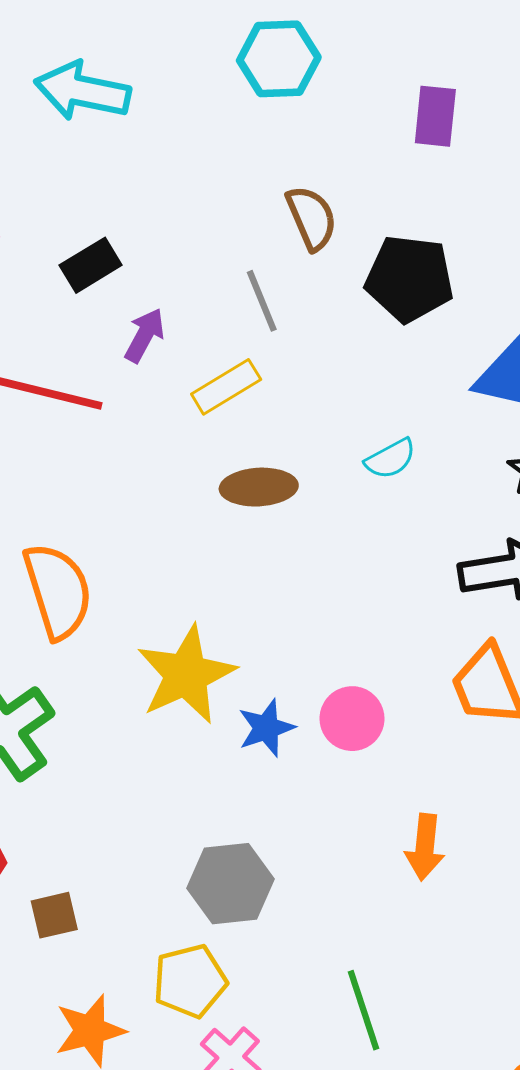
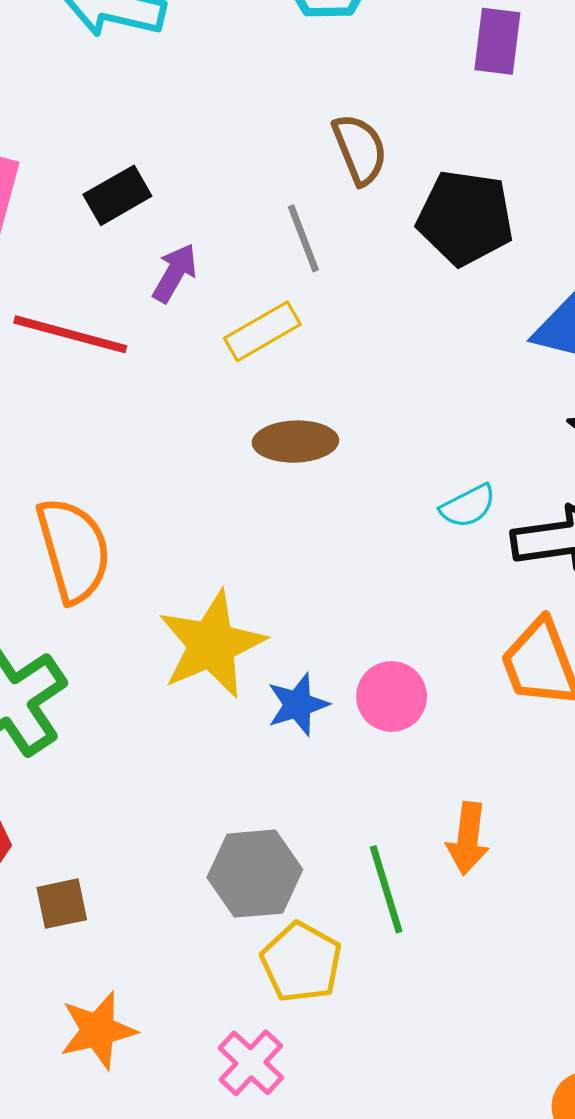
cyan semicircle: (390, 459) -> (468, 506), moved
yellow pentagon: (190, 981) -> (301, 962), moved, turned -30
green line: (364, 1010) -> (386, 889), moved

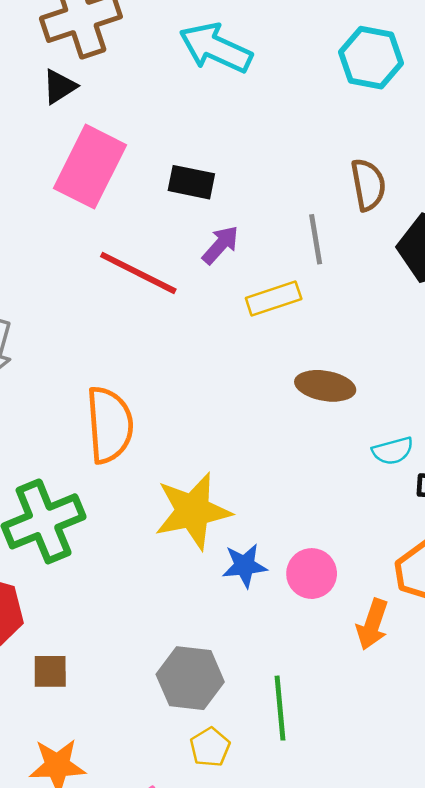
black rectangle: (117, 195) -> (191, 182), turned 30
brown ellipse: (295, 442) -> (325, 386), moved
orange arrow: (468, 838) -> (372, 624), moved
yellow pentagon: (301, 962) -> (210, 747), size x0.7

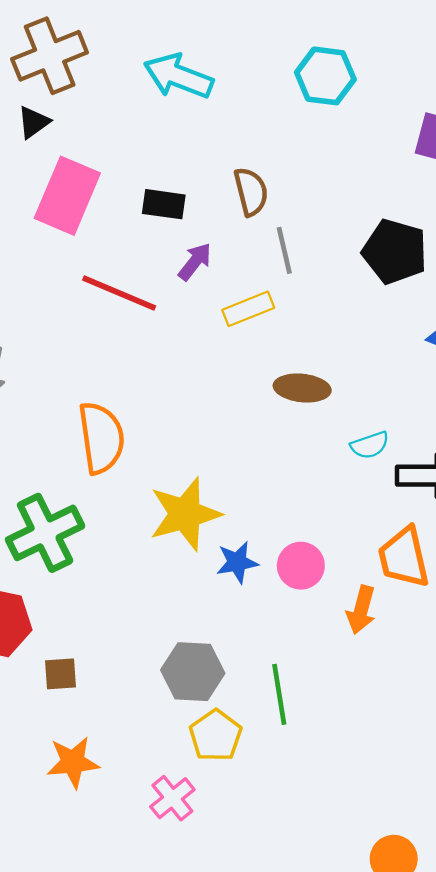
brown semicircle: (368, 185) -> (251, 192), moved
yellow pentagon: (210, 747) -> (216, 735), size x1.4

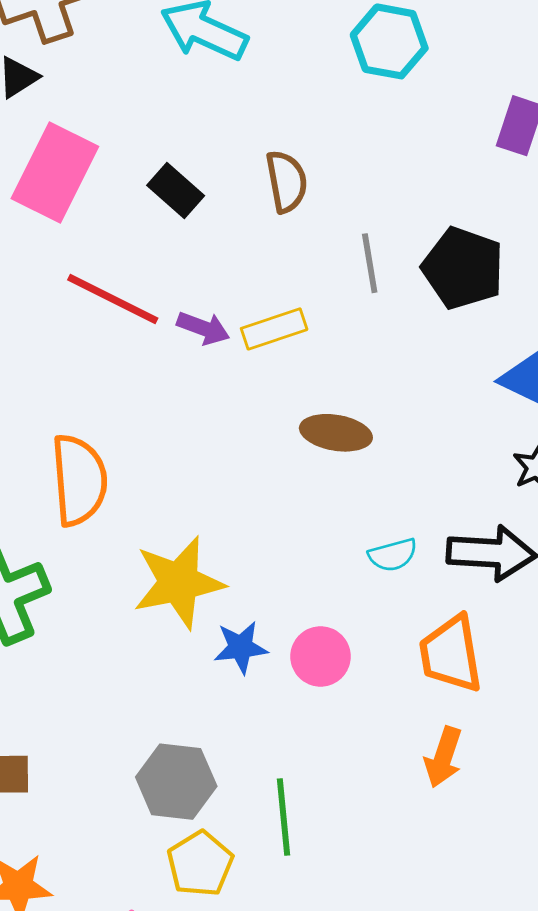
black rectangle: (164, 204) -> (176, 191), turned 30
gray line: (284, 250) -> (370, 263), moved
purple arrow: (195, 262) -> (203, 328), moved, turned 69
cyan semicircle: (370, 445) -> (393, 555), moved
orange arrow: (361, 610) -> (443, 757), moved

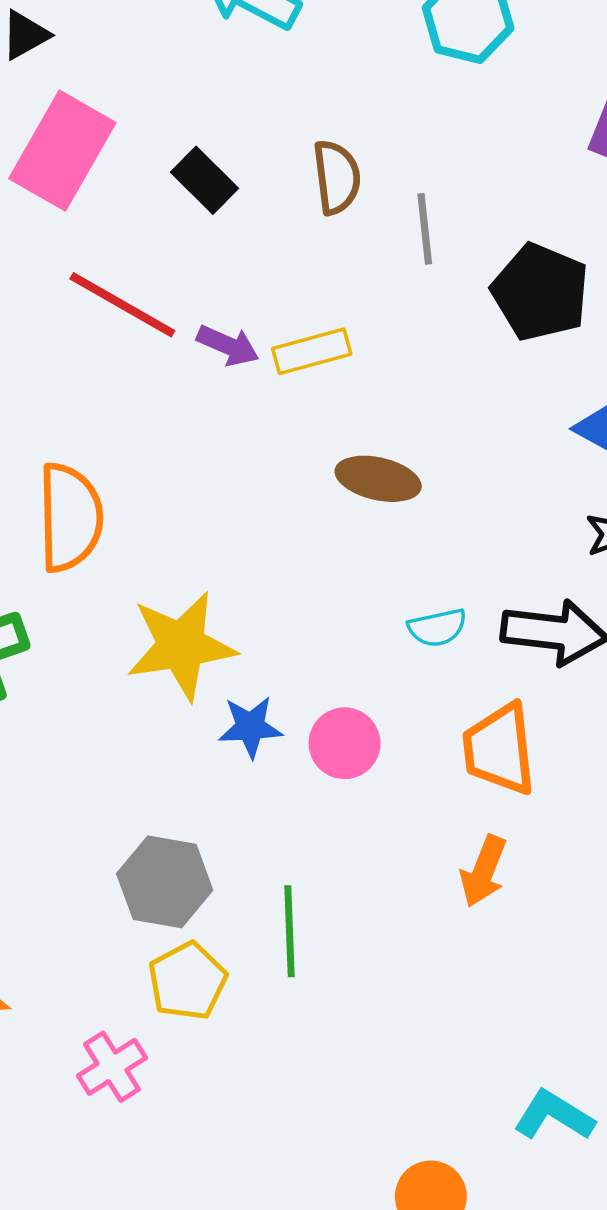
gray line: (370, 263) -> (425, 229), moved

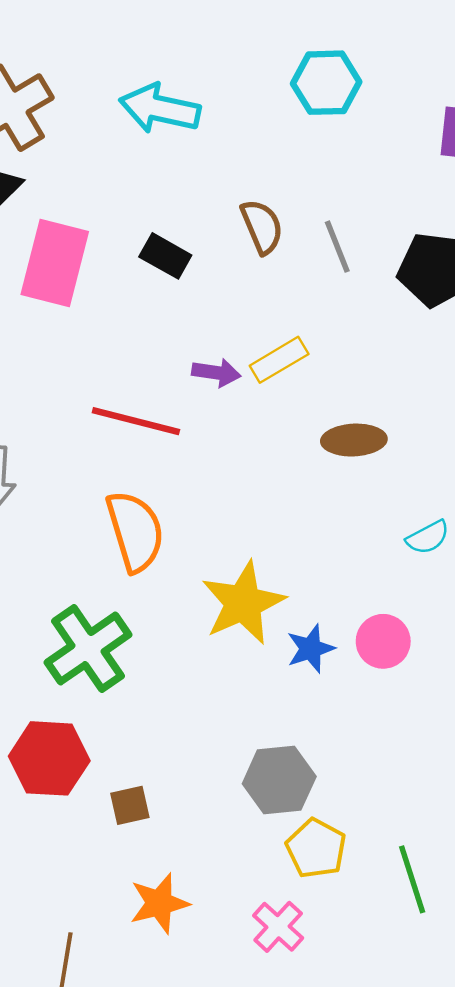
red line: (122, 305) -> (136, 421), moved
green line: (290, 931) -> (412, 879), moved

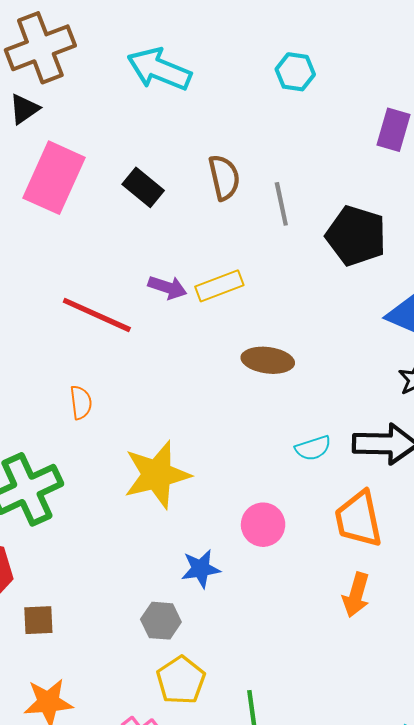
cyan hexagon: (326, 83) -> (295, 72), size x0.7
orange semicircle: (135, 531) -> (81, 403), size x0.5
blue star: (311, 649) -> (201, 569), moved
gray hexagon: (279, 780) -> (161, 621), size x0.7

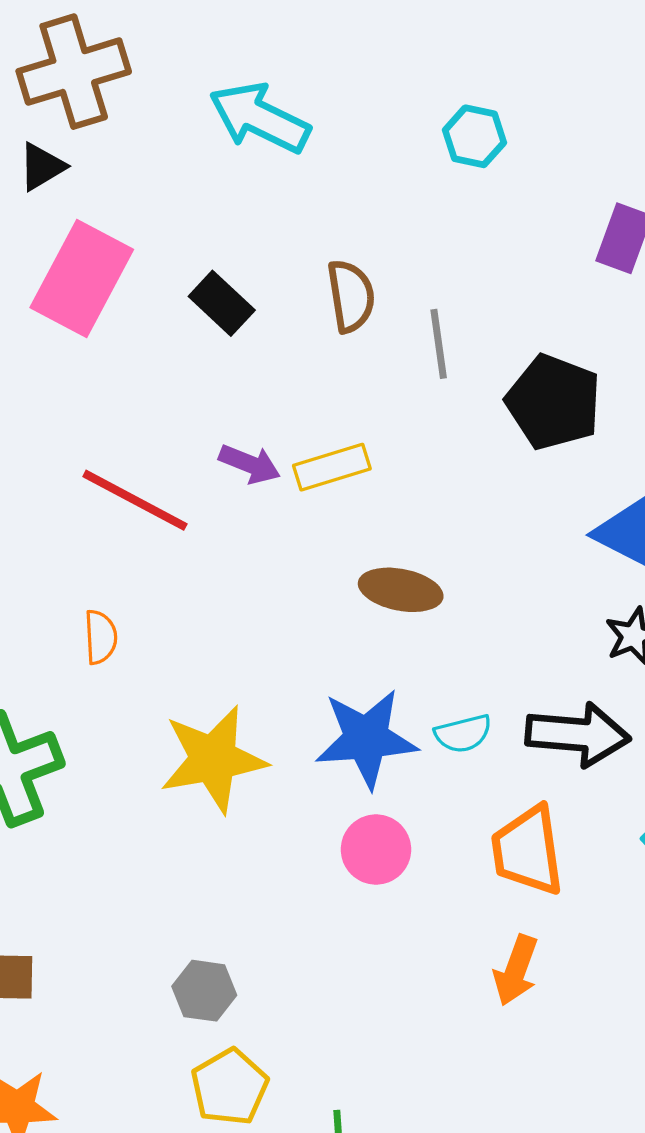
blue star: (201, 569) -> (366, 738), moved, size x1.6

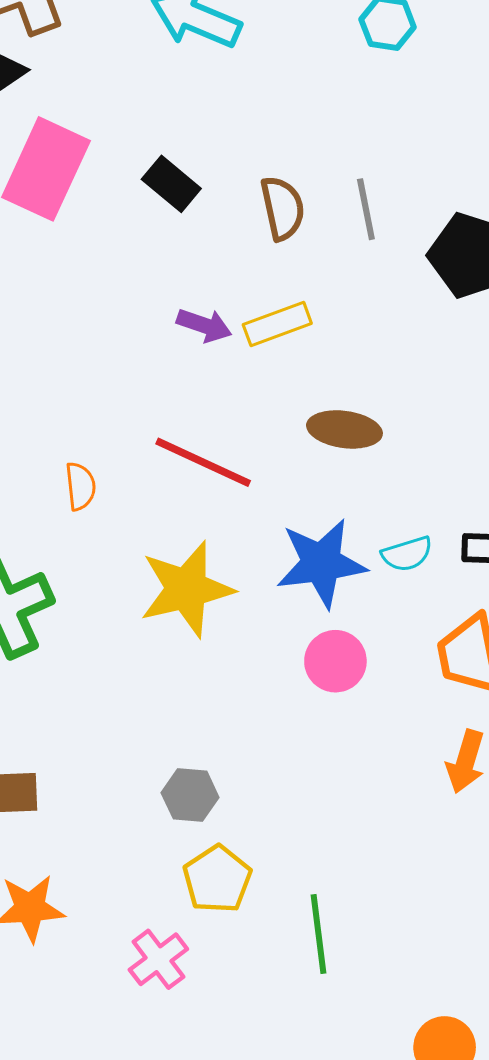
brown semicircle: (351, 296) -> (283, 208), moved
red line: (135, 500) -> (203, 462), moved

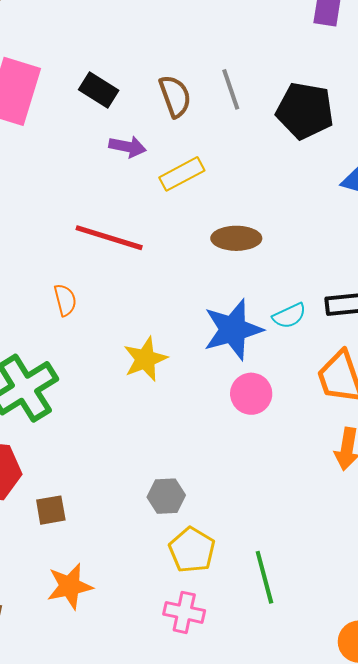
purple arrow: (204, 325) -> (128, 147), moved
red line: (203, 462) -> (109, 238), moved
yellow star: (186, 589) -> (145, 359), size x0.7
pink cross: (158, 959) -> (184, 612), moved, turned -33

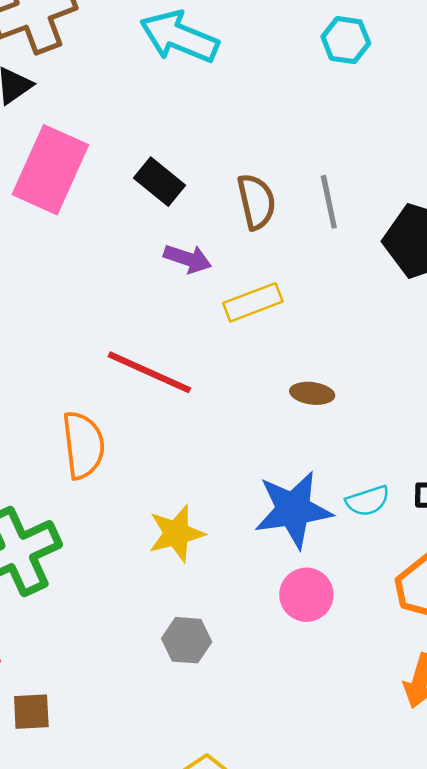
brown ellipse: (236, 238) -> (312, 393), size x0.7
orange semicircle: (65, 300) -> (83, 445), size x1.6
gray hexagon: (166, 496) -> (187, 640), moved

